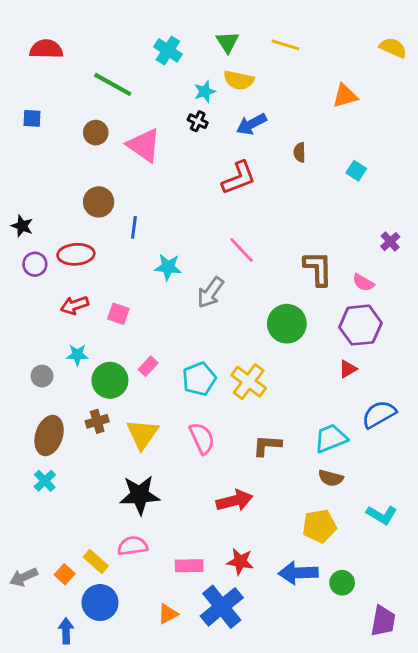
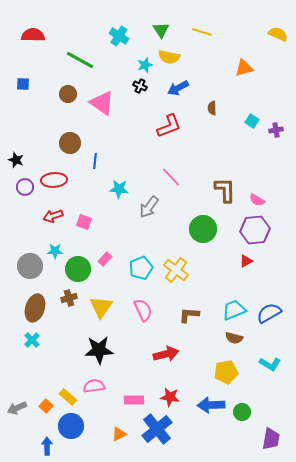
purple cross: (390, 242) -> (276, 130), moved, turned 32
gray circle: (42, 376) -> (30, 266), size x1.6
blue semicircle: (379, 414) -> (269, 313), moved

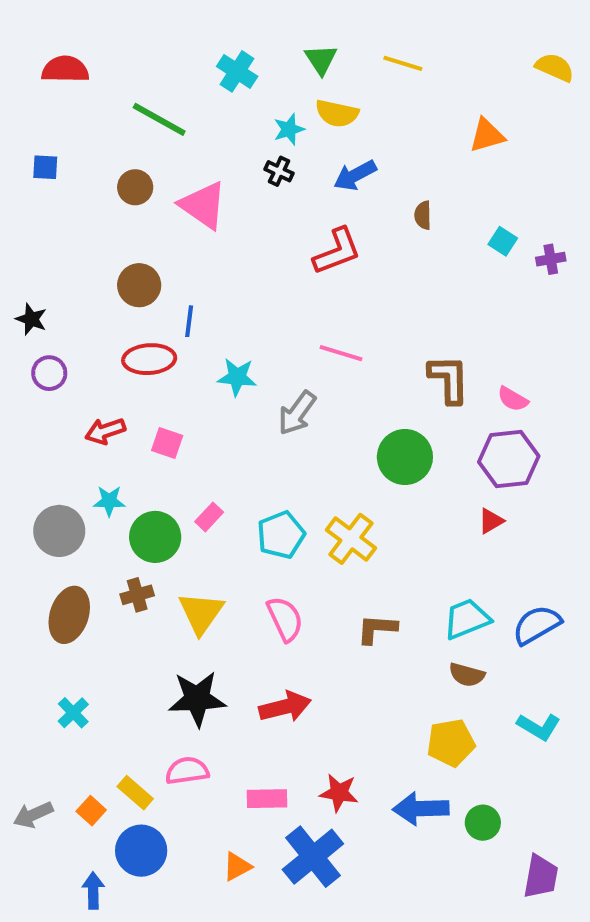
pink line: (171, 177) -> (341, 353), turned -30
red ellipse: (54, 180) -> (149, 359), moved
cyan cross: (32, 340) -> (73, 713), moved
red arrow: (166, 354) -> (285, 707), moved

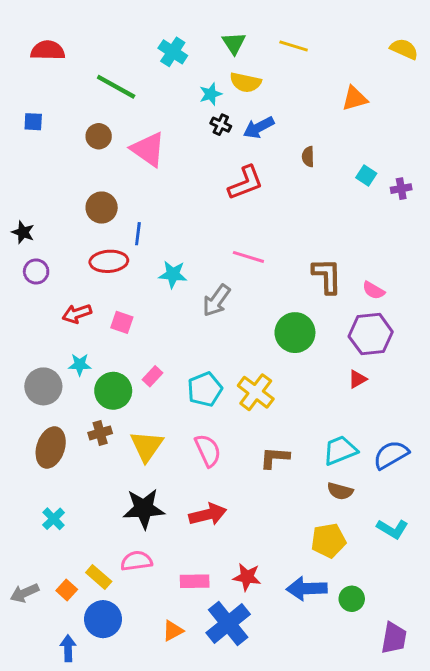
black cross: (279, 171) -> (221, 125), moved

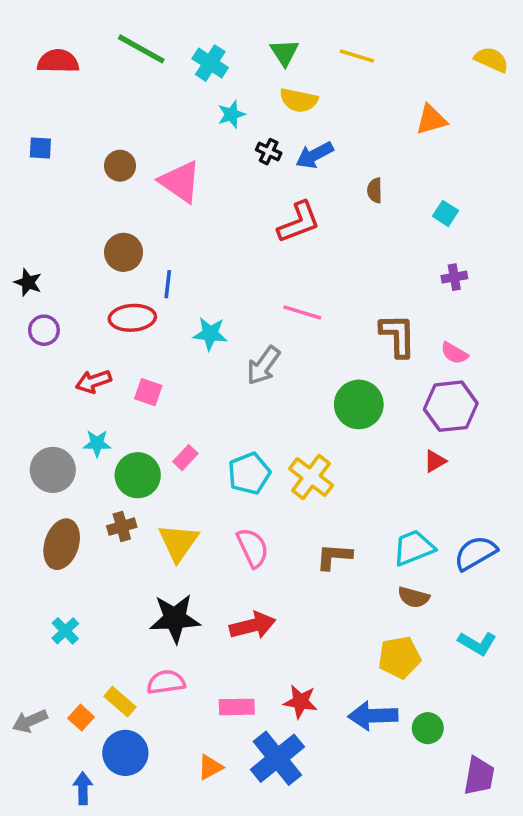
green line: (116, 87) -> (141, 49), moved
cyan star: (211, 94) -> (231, 114), moved
purple cross: (401, 189) -> (454, 277), moved

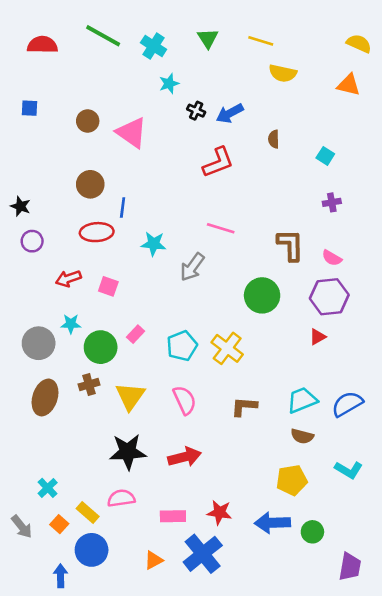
yellow semicircle: (299, 100) -> (283, 73), moved
orange triangle: (431, 120) -> (349, 85), moved, turned 30
cyan cross: (65, 631) -> (48, 488), moved
gray arrow: (30, 721) -> (22, 527), turned -105

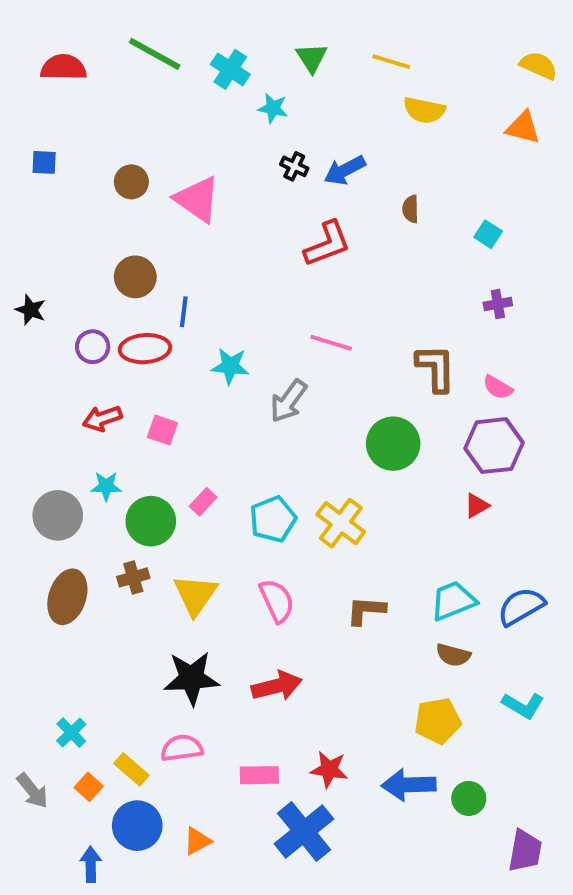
cyan star: (169, 84) -> (273, 108), moved, turned 30
purple circle: (32, 241) -> (93, 347), moved
orange triangle: (154, 560) -> (197, 841), moved

